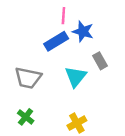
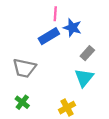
gray rectangle: (100, 61) -> (87, 53), turned 72
cyan triangle: (76, 77) -> (84, 78), moved

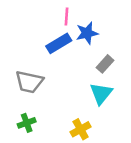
blue star: (72, 28) -> (87, 33), turned -30
green cross: (22, 102) -> (27, 123), turned 32

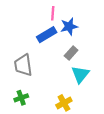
gray rectangle: (105, 64) -> (71, 53), moved
gray trapezoid: (29, 82) -> (23, 65), turned 70

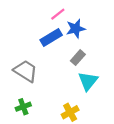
pink line: (53, 13) -> (58, 14), turned 48
gray trapezoid: (23, 65) -> (25, 71), turned 130

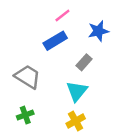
blue star: (76, 29) -> (98, 31), moved
cyan triangle: (88, 81) -> (77, 91), moved

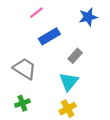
pink line: (62, 15) -> (36, 13), moved
blue star: (98, 31) -> (88, 17), moved

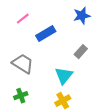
pink line: (36, 13) -> (23, 19), moved
gray rectangle: (75, 56) -> (81, 52), moved

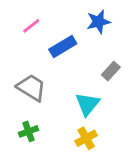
blue star: (82, 16) -> (98, 22), moved

